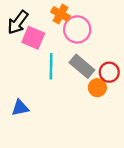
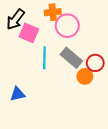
orange cross: (61, 14) -> (53, 12), turned -35

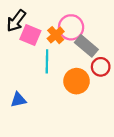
orange cross: (53, 12) -> (56, 35), moved, turned -35
gray rectangle: (71, 58) -> (86, 46), moved
orange circle: (85, 76) -> (77, 81), moved, size x1.5

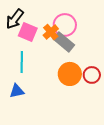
gray rectangle: (86, 46) -> (64, 42), moved
cyan line: (47, 61) -> (22, 62), moved
red circle: (101, 67) -> (92, 75), moved

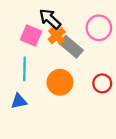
black arrow: (15, 19) -> (50, 19), moved, turned 95
pink circle: (65, 25) -> (99, 28), moved
orange circle: (70, 74) -> (60, 82), moved

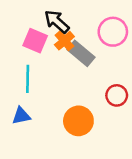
orange circle: (60, 82) -> (78, 121), moved

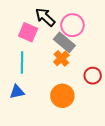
pink circle: (113, 32) -> (72, 25), moved
orange cross: (64, 41) -> (61, 58), moved

